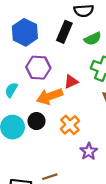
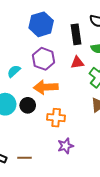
black rectangle: (64, 32) -> (76, 34), turned -48
red triangle: (71, 82) -> (77, 63), moved
orange cross: (70, 125) -> (56, 118), turned 30

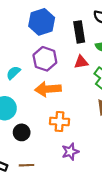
black circle: (28, 105) -> (22, 132), moved

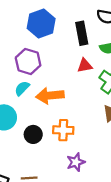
purple hexagon: (45, 59) -> (28, 62), moved
cyan semicircle: (13, 73) -> (22, 88), moved
black circle: (22, 132) -> (33, 134), moved

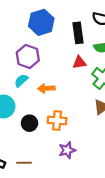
orange arrow: (50, 96) -> (46, 88), size x0.7

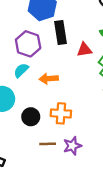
black rectangle: (78, 33) -> (60, 32), moved
brown line: (24, 163) -> (48, 144), moved

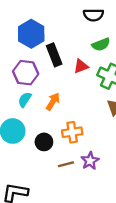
orange arrow: (49, 79) -> (53, 102), turned 138

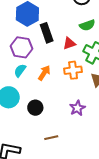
orange cross: (72, 132) -> (73, 70), moved
purple star: (90, 161) -> (77, 108), moved
brown line: (66, 164) -> (51, 138), moved

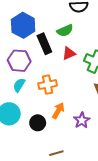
green semicircle: (87, 25) -> (65, 31), moved
orange cross: (73, 70) -> (48, 85), moved
orange arrow: (44, 73) -> (58, 111), moved

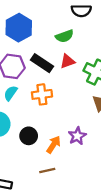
black rectangle: (44, 44) -> (42, 63), moved, turned -36
orange arrow: (58, 111) -> (54, 145), moved

